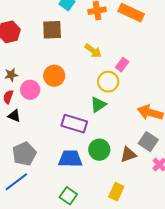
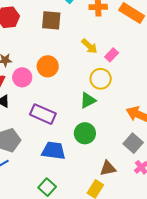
pink rectangle: (122, 65) -> (112, 55), moved
purple rectangle: (74, 124) -> (43, 114), moved
green circle: (99, 150) -> (85, 133), moved
brown triangle: (128, 155) -> (108, 168), moved

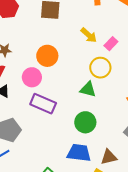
pink circle: (22, 77) -> (32, 77), moved
green triangle: (88, 100) -> (88, 89), turned 42
blue trapezoid: (54, 151) -> (79, 153), moved

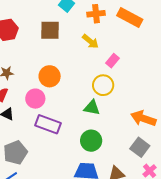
yellow arrow: (89, 35) -> (90, 41), moved

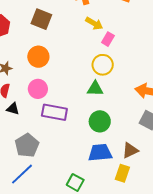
brown square: (50, 30) -> (41, 19), turned 30
yellow arrow: (90, 41) -> (94, 23), moved
orange circle: (50, 76) -> (38, 57), moved

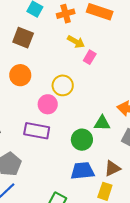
yellow circle: (103, 65) -> (63, 85), moved
pink circle: (38, 89) -> (48, 104), moved
green triangle: (95, 89) -> (102, 123), moved

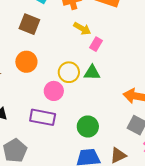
green triangle: (102, 123) -> (92, 73), moved

